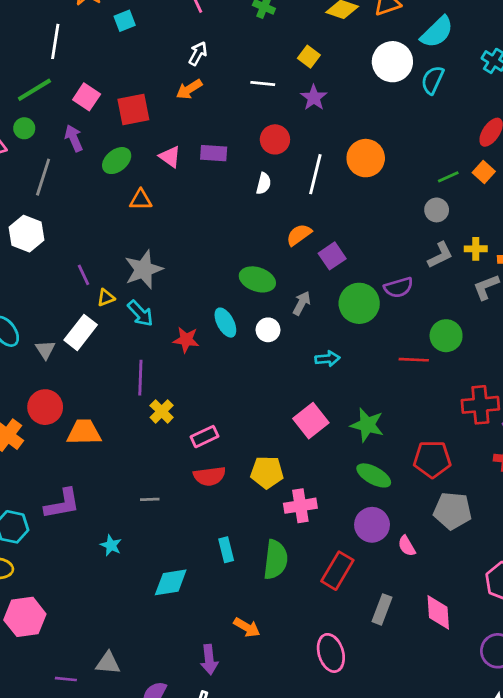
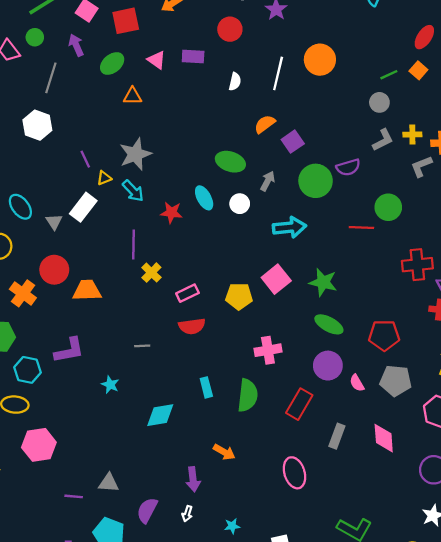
red circle: (275, 139) -> (230, 29), moved
cyan arrow: (327, 359) -> (289, 227), size x1.6
red pentagon: (432, 459) -> (384, 335), moved
yellow pentagon: (267, 472) -> (239, 296), moved
gray pentagon: (452, 511) -> (396, 381), moved

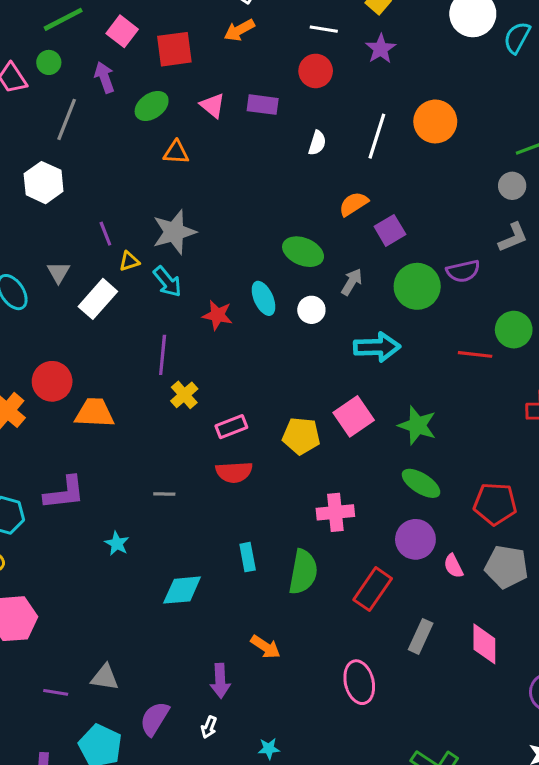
gray triangle: (54, 222) -> (58, 272), moved

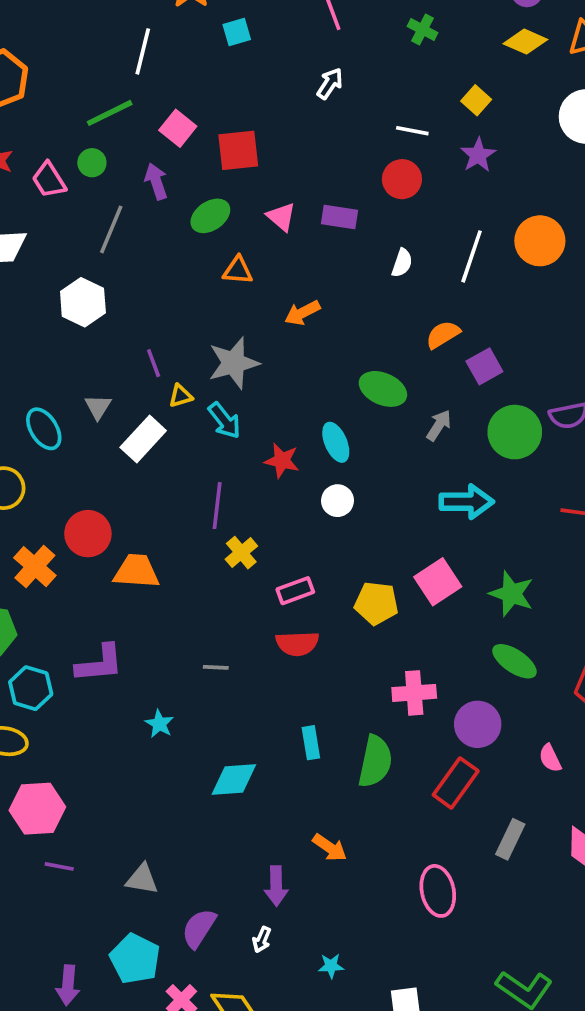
orange arrow: (239, 30) -> (302, 313), moved
white circle: (311, 310) -> (337, 501), moved
purple circle: (415, 539) -> (478, 724), moved
purple line: (56, 692) -> (59, 866), moved

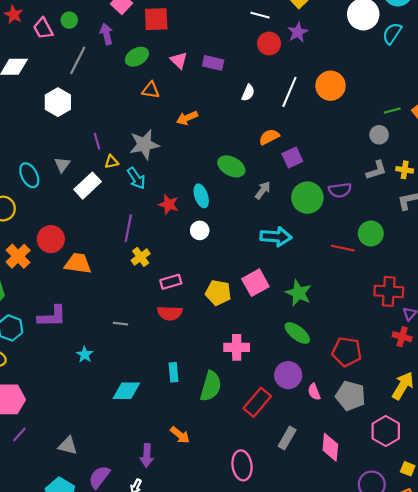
red circle: (402, 179) -> (269, 44), moved
purple circle: (478, 724) -> (288, 375), moved
purple line: (59, 866) -> (19, 434), turned -63

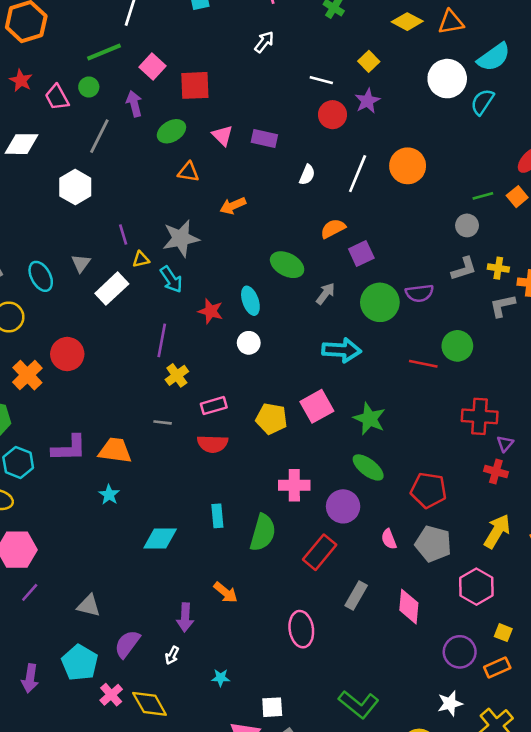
orange trapezoid: (78, 263) -> (115, 450), moved
gray line: (121, 324) -> (163, 422), moved
purple circle: (288, 375) -> (343, 506), moved

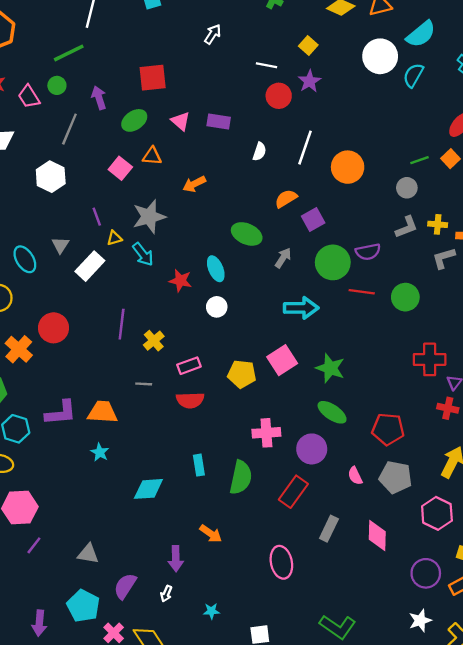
pink square: (152, 67) -> (120, 168), moved
orange circle: (408, 166) -> (348, 167), moved
purple line: (162, 340) -> (122, 324), moved
red line: (423, 364) -> (362, 292), moved

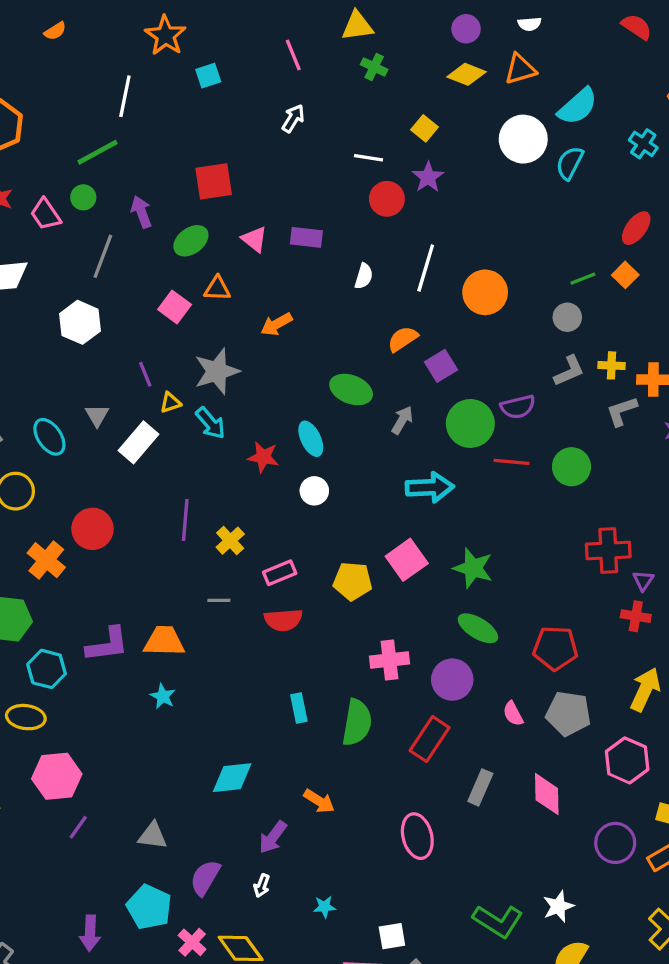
cyan diamond: (148, 489) -> (232, 778), moved
purple arrow: (176, 559) -> (273, 837), turned 40
white star: (420, 620) -> (558, 906), moved

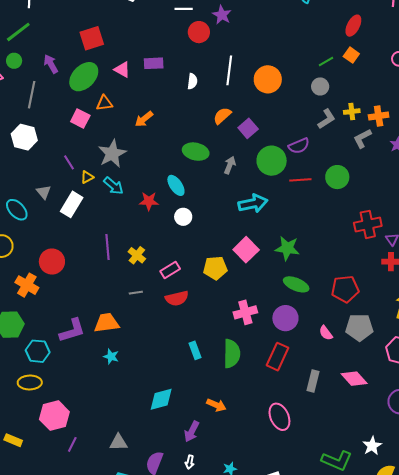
green ellipse: (191, 241) -> (84, 77), size x1.4
pink diamond: (547, 794) -> (354, 379), turned -32

